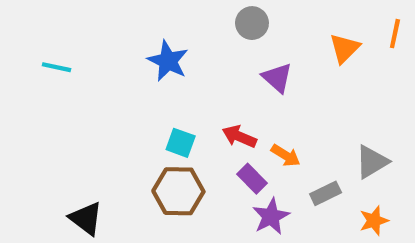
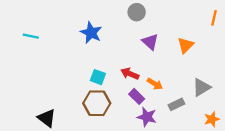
orange triangle: (344, 48) -> (186, 45), moved
purple star: (271, 216) -> (147, 117), turned -30
orange star: (374, 221) -> (212, 119), moved

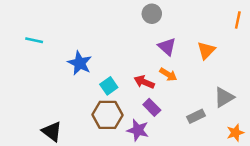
blue star: (91, 33) -> (80, 63), moved
cyan square: (98, 77) -> (109, 86), turned 35
orange arrow: (155, 84) -> (168, 74), moved
purple star: (147, 117) -> (138, 130), moved

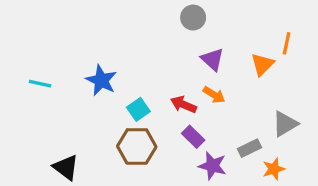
orange line: (238, 20) -> (287, 43), moved
cyan line: (34, 40) -> (40, 84), moved
purple star: (138, 130) -> (212, 166), moved
orange star: (235, 133) -> (274, 169), moved

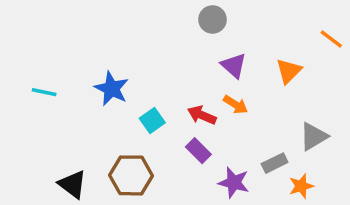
orange line: (287, 43) -> (331, 39), moved, turned -65
purple rectangle: (193, 137) -> (198, 151), moved
brown hexagon: (137, 146) -> (131, 175), moved

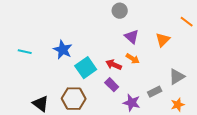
cyan square: (152, 121) -> (86, 68), size x1.5
orange star: (301, 186) -> (178, 105), moved

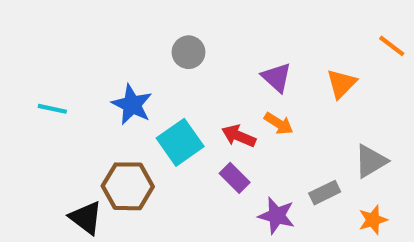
gray circle: (120, 11) -> (188, 52), moved
brown hexagon: (74, 99) -> (128, 186), moved

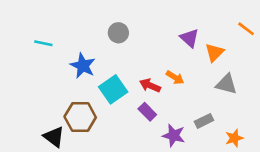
purple triangle: (276, 77) -> (189, 38), moved
cyan line: (52, 109) -> (43, 43), moved
gray triangle: (371, 161) -> (226, 84), moved, turned 45

